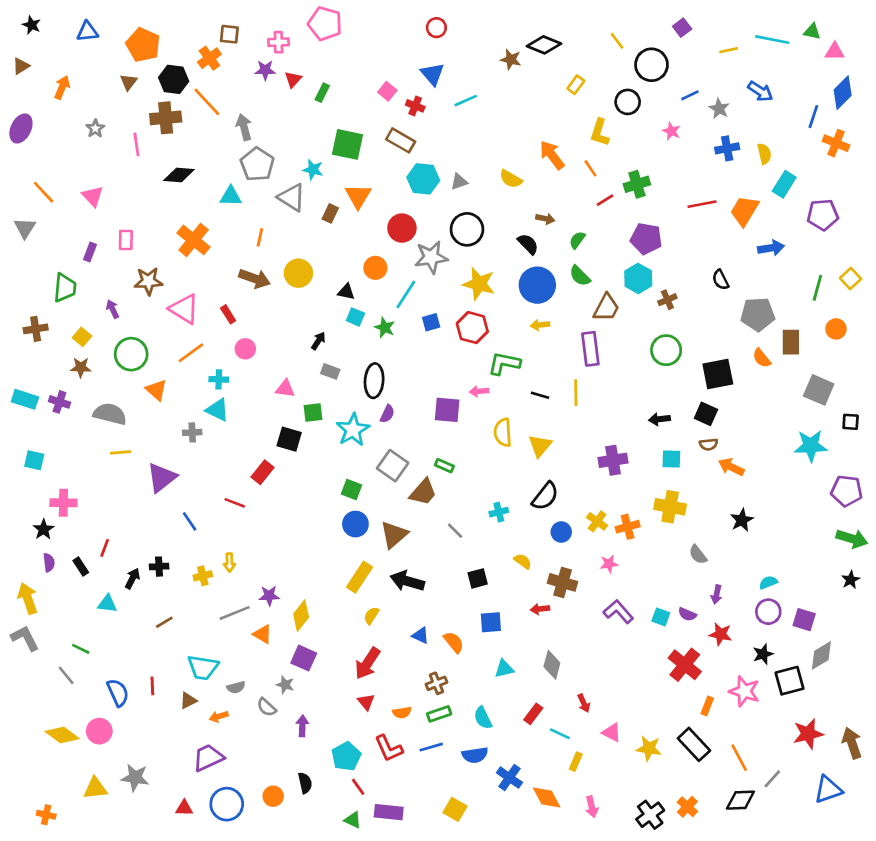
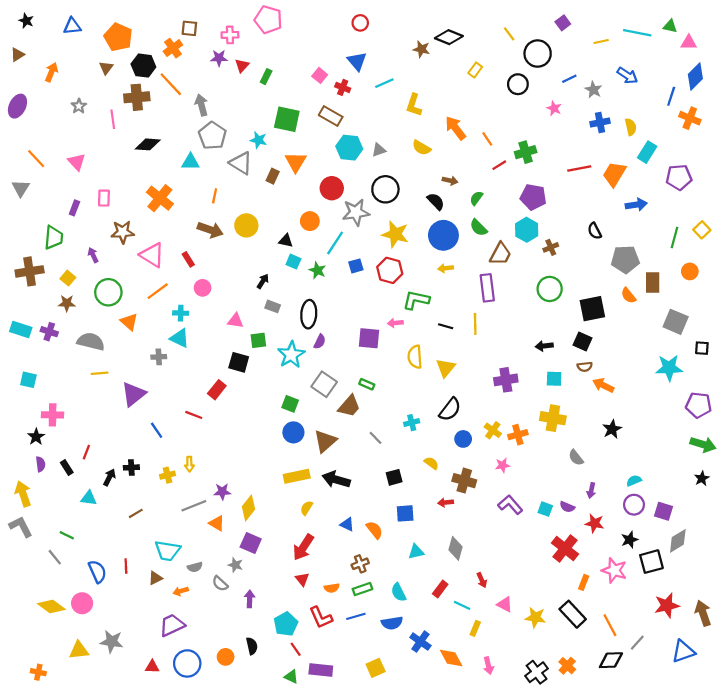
yellow L-shape: (600, 132) -> (414, 105), moved
brown cross: (36, 329) -> (30, 271), size x1.4
yellow rectangle: (359, 577) -> (297, 476), turned 45
yellow square: (455, 809) -> (376, 668), turned 36

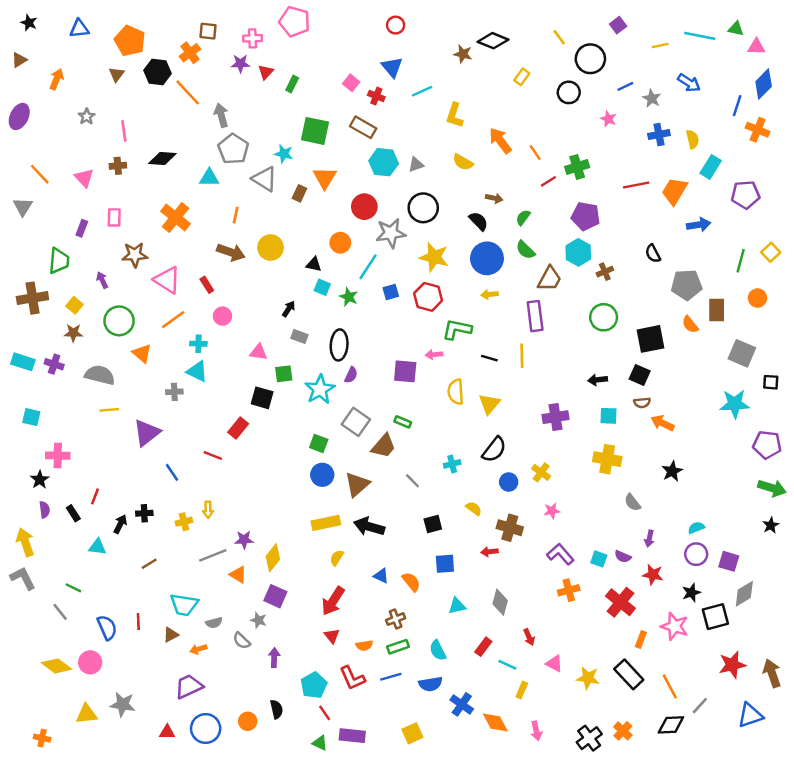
brown cross: (137, 97) -> (118, 166), moved, size x0.6
orange cross: (518, 435) -> (569, 590), moved

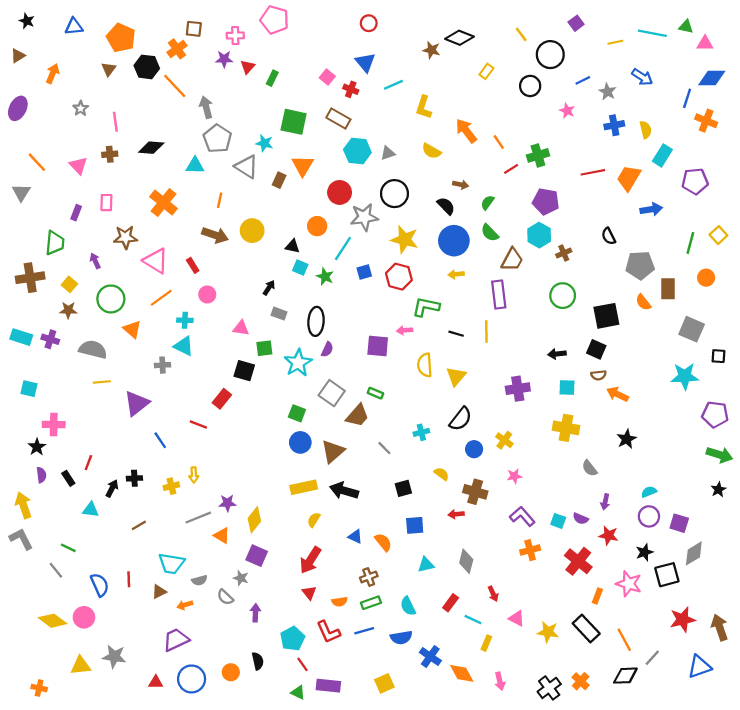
blue diamond: (764, 84) -> (712, 78), turned 44

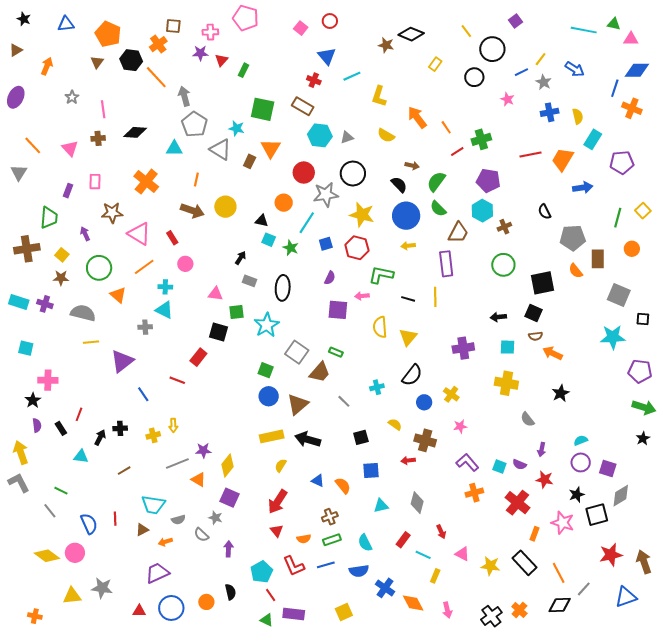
yellow line: (615, 42) -> (541, 59), moved, turned -40
pink square: (327, 77) -> (301, 28), moved
green semicircle: (488, 203) -> (436, 182), size x1.5
purple semicircle: (327, 349) -> (330, 278), moved

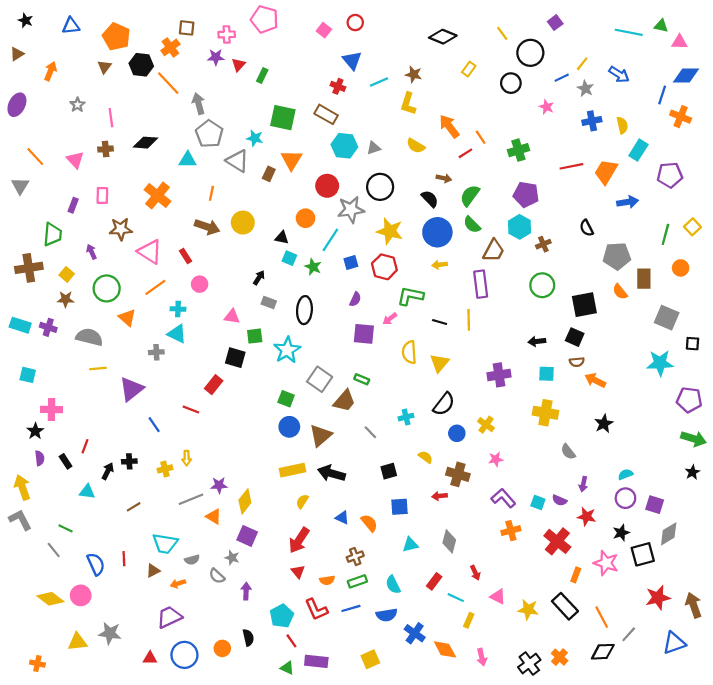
brown star: (386, 45) -> (414, 74), moved
red line: (457, 151) -> (465, 153), moved
pink arrow: (362, 296) -> (390, 319), turned -32

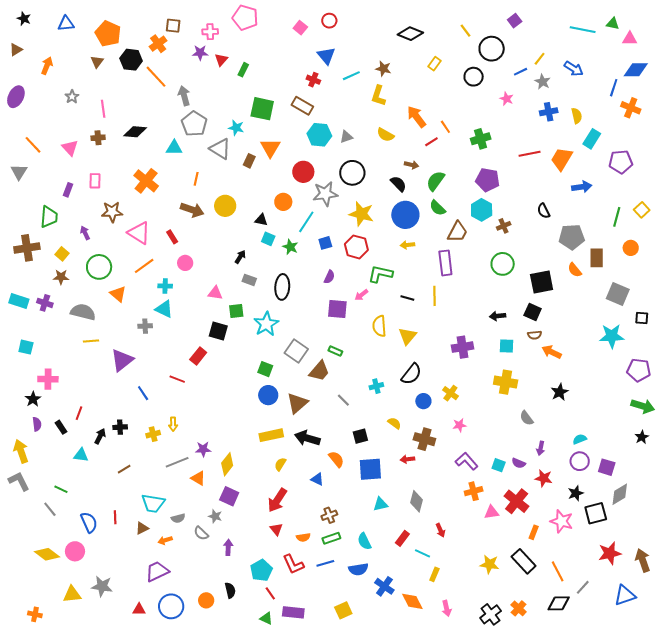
blue square: (400, 507) -> (370, 469), size x1.4
orange semicircle: (369, 523) -> (336, 459), moved
pink triangle: (498, 597) -> (492, 512), moved, turned -35

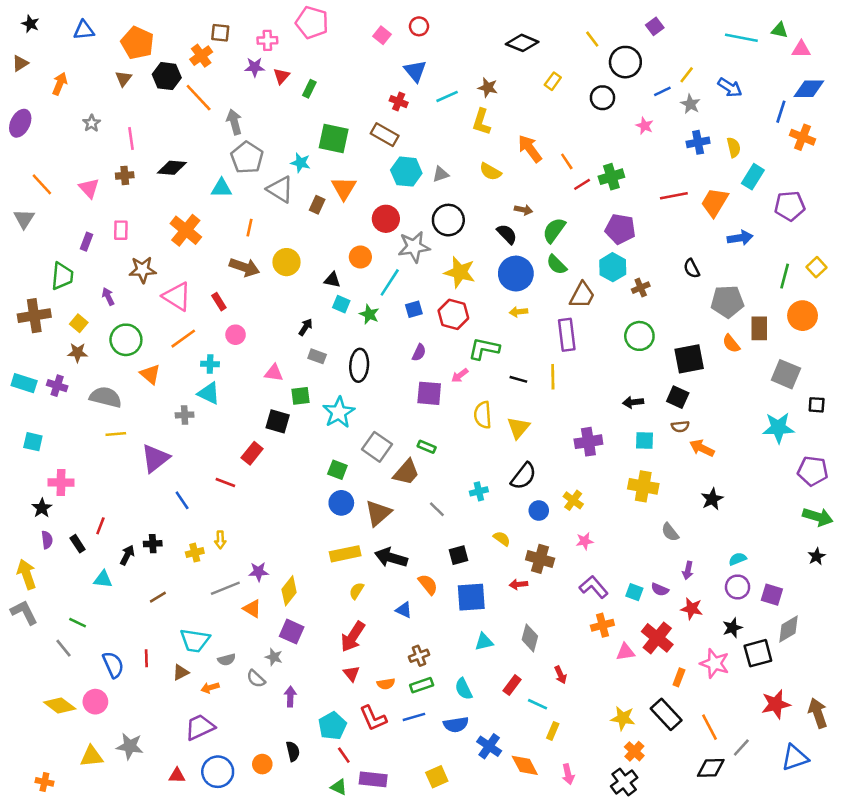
red line: (431, 142) -> (582, 184), moved
orange circle: (631, 248) -> (803, 316), size x1.5
orange cross: (519, 608) -> (634, 751), moved

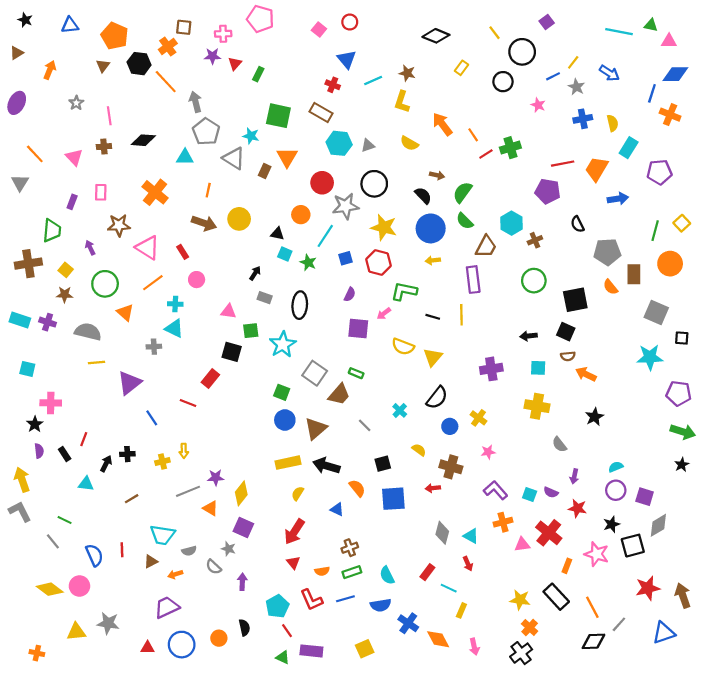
purple pentagon: (620, 229) -> (548, 191), moved
yellow semicircle: (483, 415) -> (403, 347), turned -65
cyan cross: (479, 491) -> (400, 410), turned -32
cyan triangle: (484, 642) -> (471, 536), moved, turned 42

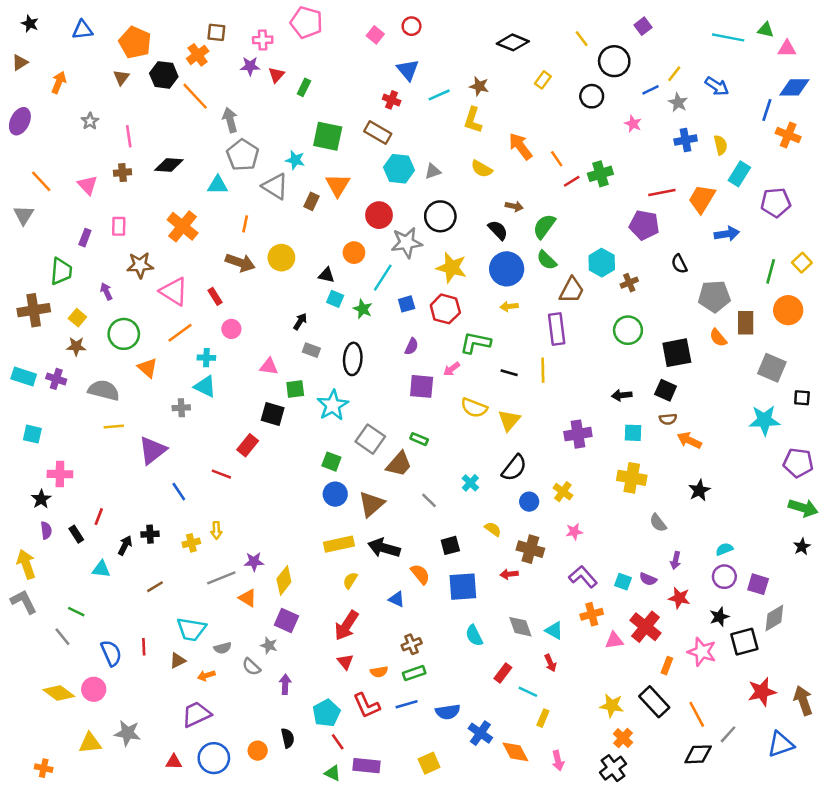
gray diamond: (442, 533) -> (520, 627), turned -35
cyan semicircle: (387, 575) -> (474, 635), moved

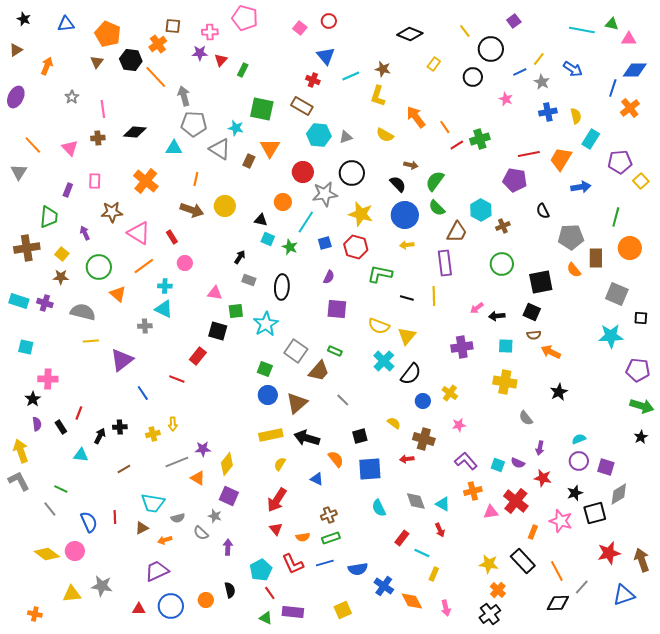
orange cross: (788, 135) -> (630, 108), turned 30
gray pentagon: (243, 155) -> (194, 124), turned -30
yellow square: (802, 263) -> (641, 181), moved
pink arrow: (452, 369) -> (477, 308), moved
cyan cross: (470, 483) -> (384, 361), moved, size x1.5

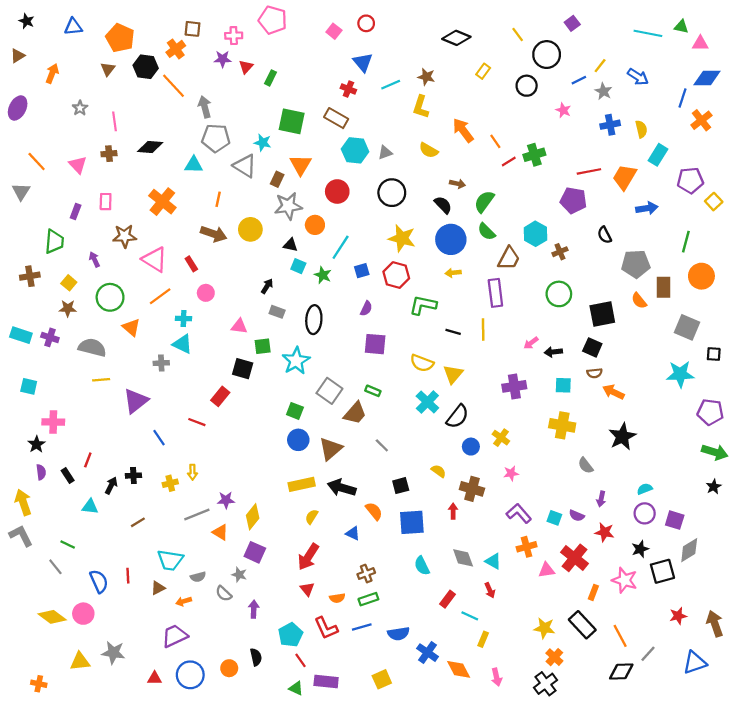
gray star: (325, 194) -> (288, 206), moved
brown cross: (27, 248) -> (30, 276), size x0.7
black star: (559, 392) -> (622, 437), size x1.4
red arrow: (407, 459) -> (453, 511), turned 96
red star: (609, 553) -> (678, 616), size x0.7

